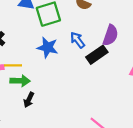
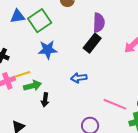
blue arrow: (78, 40) -> (79, 78), moved, turned -42

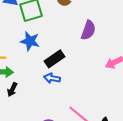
black rectangle: (92, 43) -> (55, 59), moved

